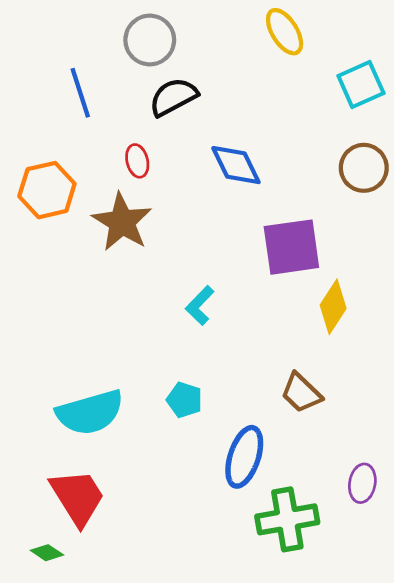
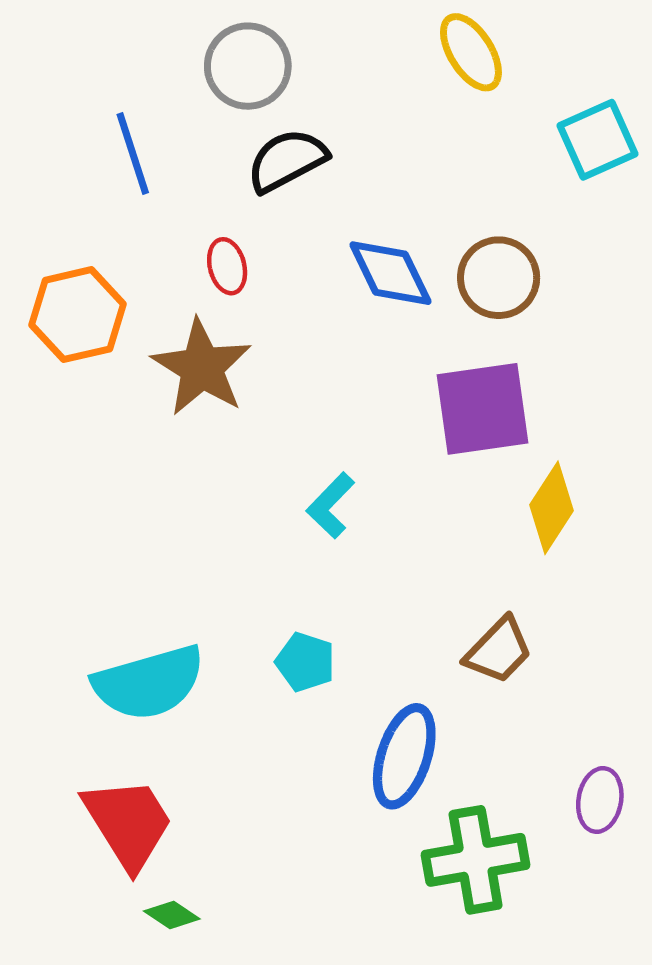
brown circle: (364, 168) -> (499, 278), moved
brown trapezoid: (301, 393) -> (499, 650), turned -90
green diamond: (47, 553) -> (172, 915), moved

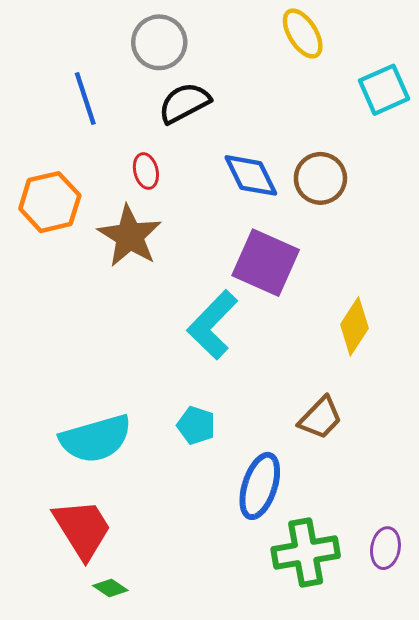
purple square: (482, 409) -> (266, 263), moved, turned 32
cyan L-shape: (331, 506) -> (212, 325), size x1.6
purple ellipse: (600, 800) -> (385, 548), moved

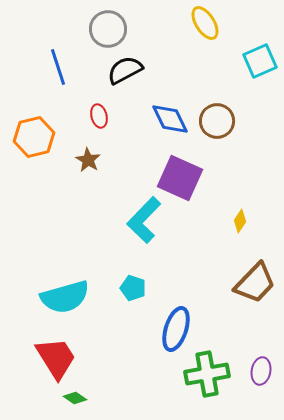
brown star: (130, 236) -> (88, 160), size x0.6
yellow diamond: (354, 326) -> (240, 221), size x0.6
brown trapezoid: (320, 418) -> (255, 283), moved, size x1.4

